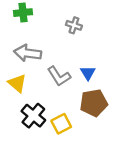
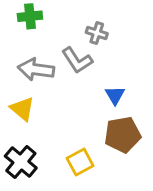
gray L-shape: (59, 76) -> (77, 60), moved
black cross: (33, 116) -> (21, 162), moved

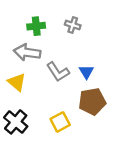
green cross: (30, 16) -> (36, 26), moved
gray L-shape: (77, 60) -> (58, 72), moved

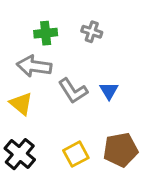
brown pentagon: (92, 101) -> (121, 150), moved

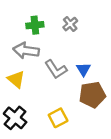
gray cross: (92, 32) -> (70, 24), turned 32
brown pentagon: (121, 150) -> (92, 95), moved

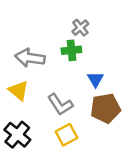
green cross: (35, 25) -> (71, 50), moved
gray L-shape: (56, 69) -> (60, 104), moved

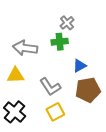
blue triangle: (95, 79) -> (80, 66), turned 32
yellow triangle: (19, 91) -> (16, 75), turned -42

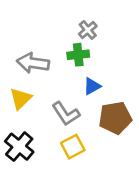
blue triangle: (80, 66) -> (92, 86), moved
yellow triangle: (16, 75) -> (21, 99), turned -42

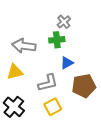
yellow triangle: (21, 99) -> (15, 72), turned 30
gray L-shape: (66, 114) -> (48, 83), turned -70

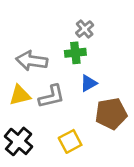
gray L-shape: (48, 83) -> (52, 96), moved

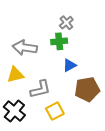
gray L-shape: (52, 96) -> (40, 89), moved

